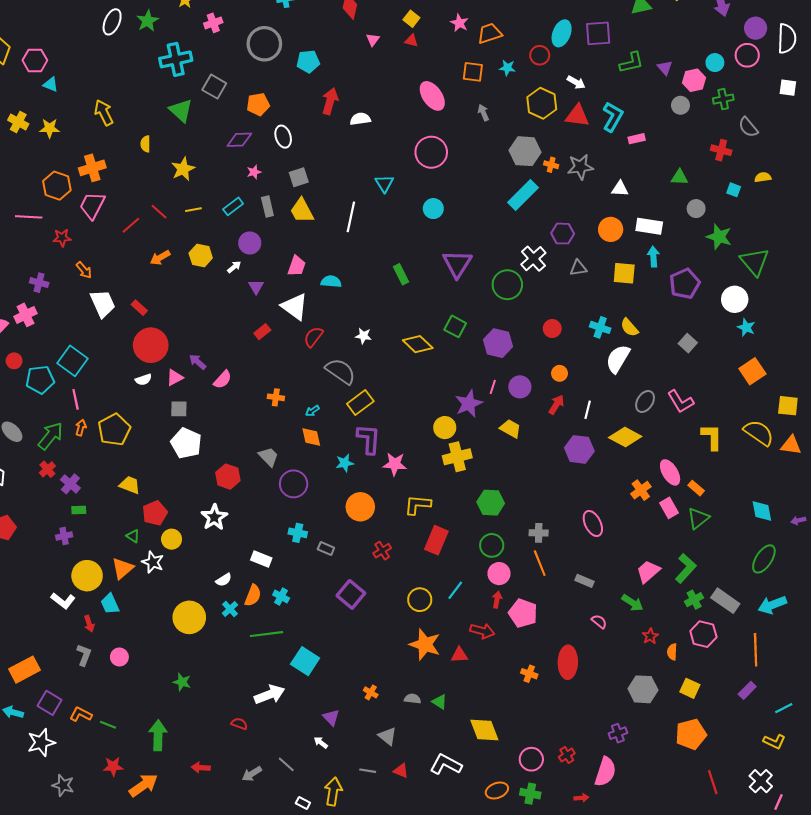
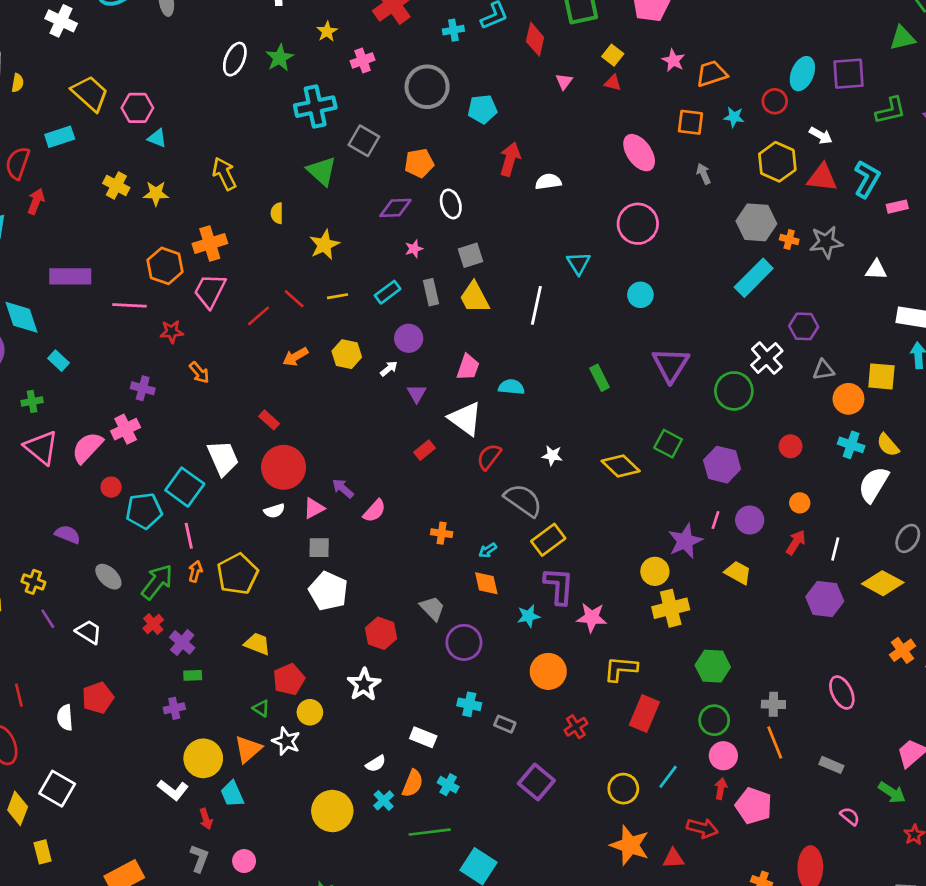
orange circle: (611, 229) -> (848, 399), moved
white trapezoid: (103, 303) -> (223, 458), moved

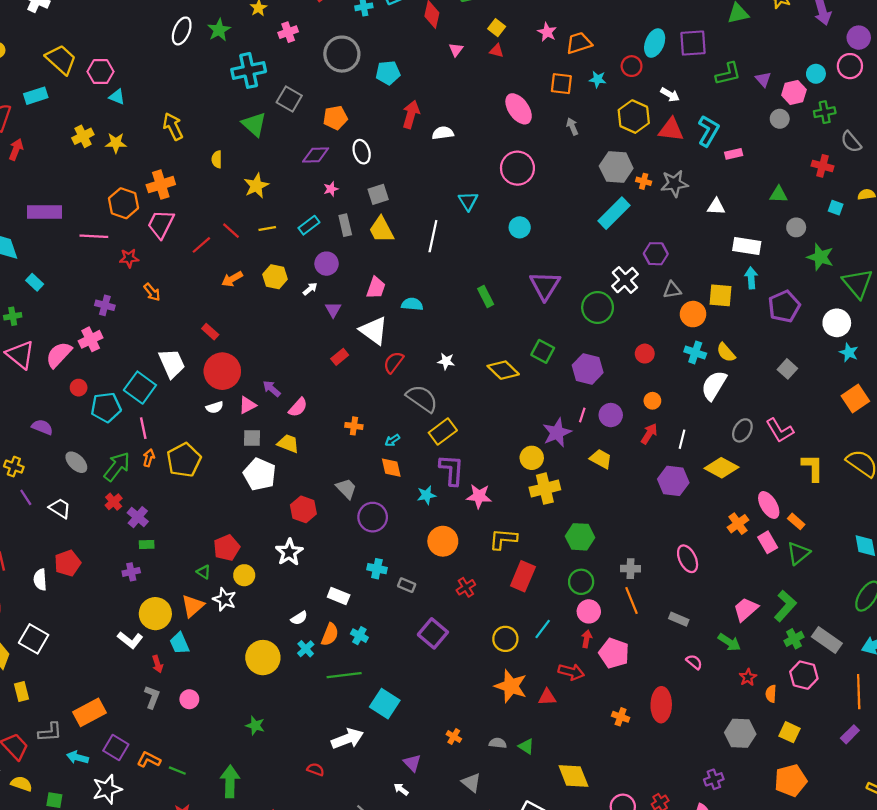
yellow cross: (116, 186) -> (83, 136), turned 35
yellow trapezoid: (257, 644) -> (288, 444), moved

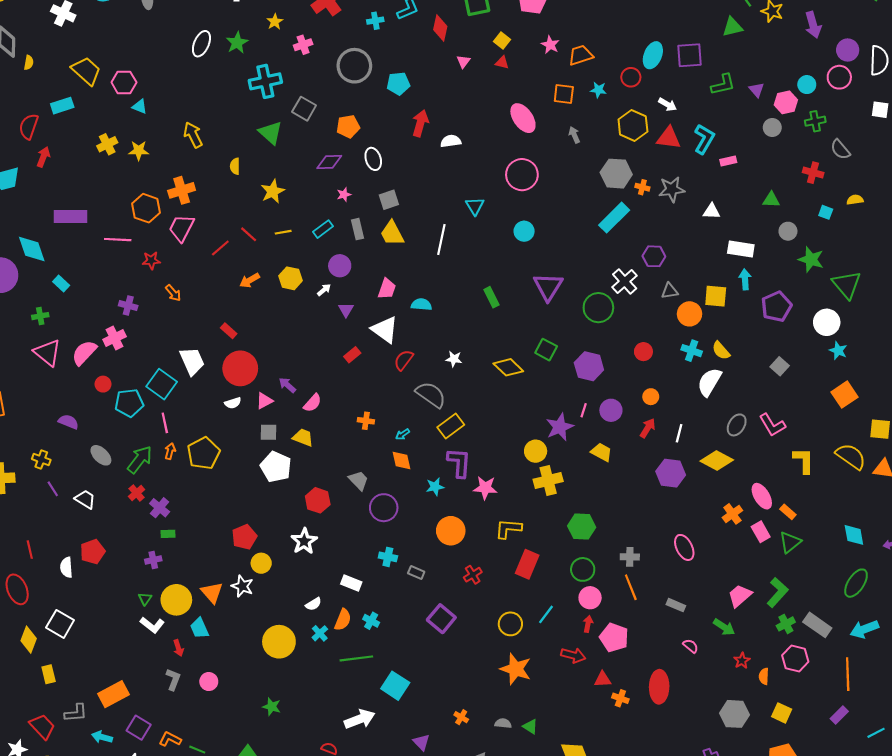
green triangle: (204, 572) -> (145, 599), moved, turned 32
orange triangle: (193, 606) -> (212, 592), turned -30
red triangle: (547, 697) -> (603, 679), moved

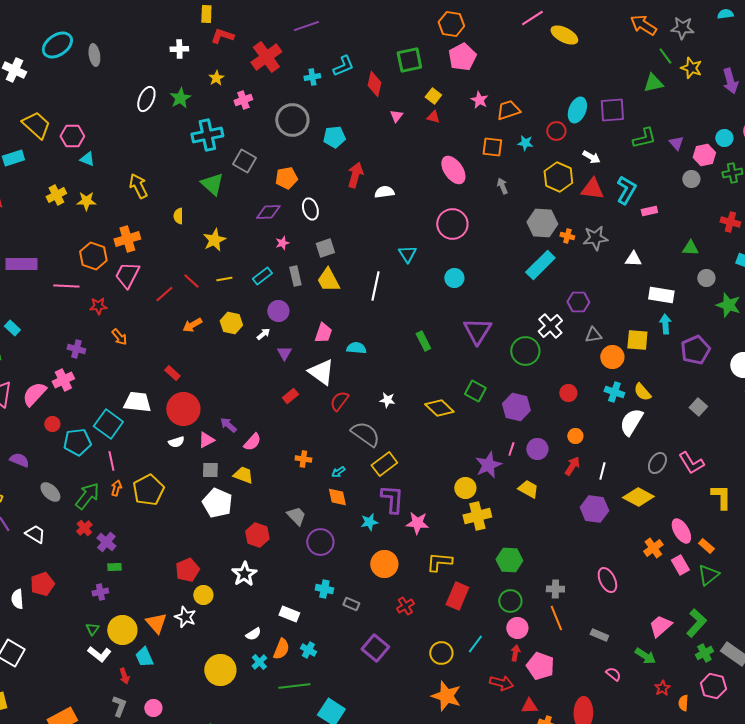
white trapezoid: (192, 361) -> (137, 402), turned -60

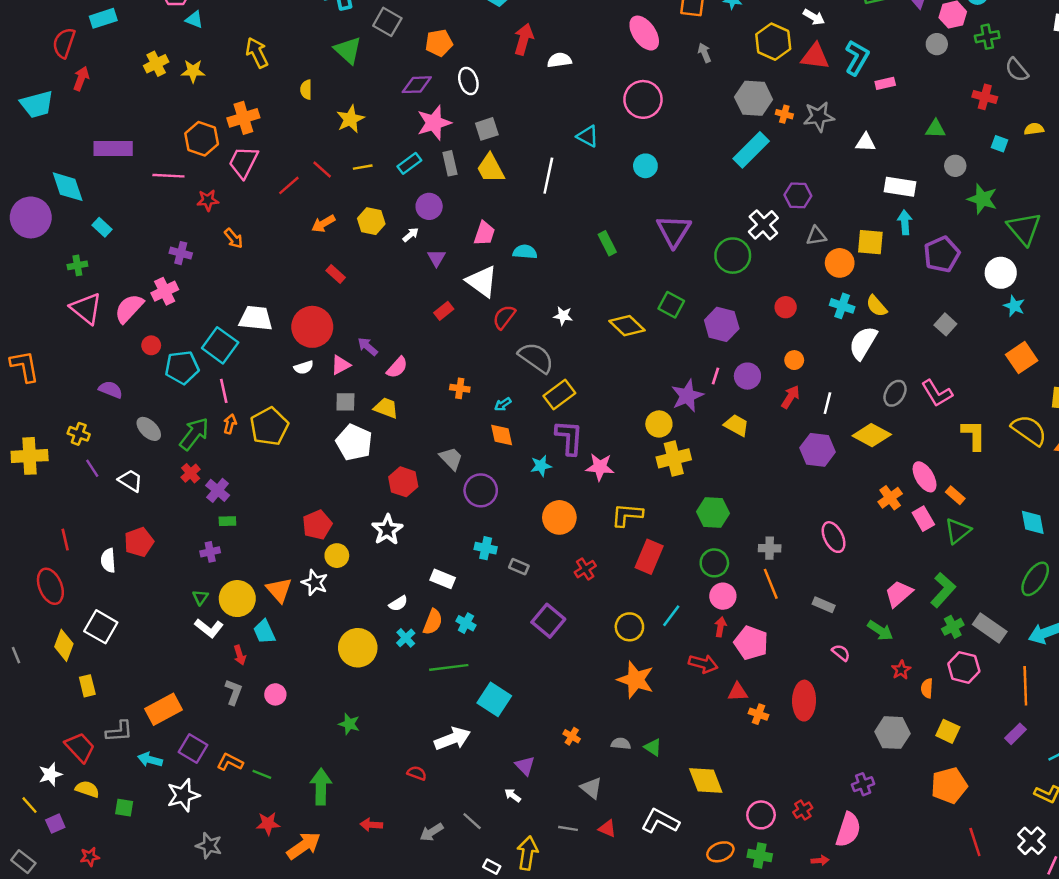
pink star: (282, 243) -> (434, 123), size x2.0
cyan triangle: (407, 254) -> (588, 136), turned -30
red rectangle: (172, 373) -> (336, 274), moved

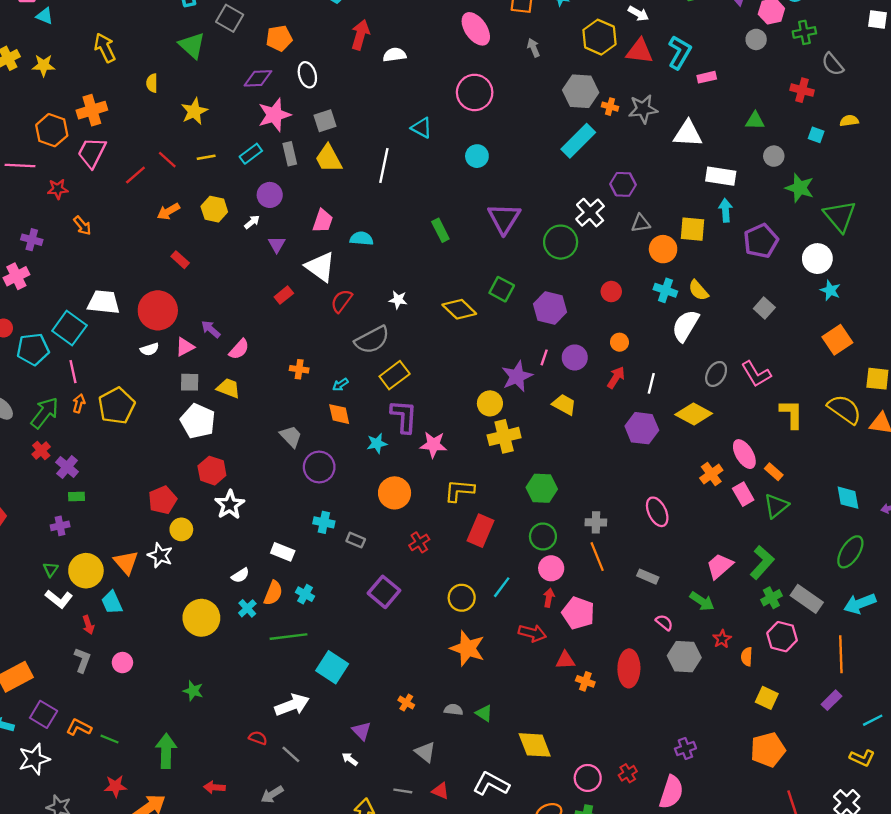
white triangle: (865, 142) -> (688, 134), size x1.5
gray semicircle: (536, 358) -> (372, 340), turned 117
red hexagon: (403, 482) -> (212, 471), moved
gray hexagon: (893, 733) -> (684, 657), moved
gray line: (472, 821) -> (291, 754), moved

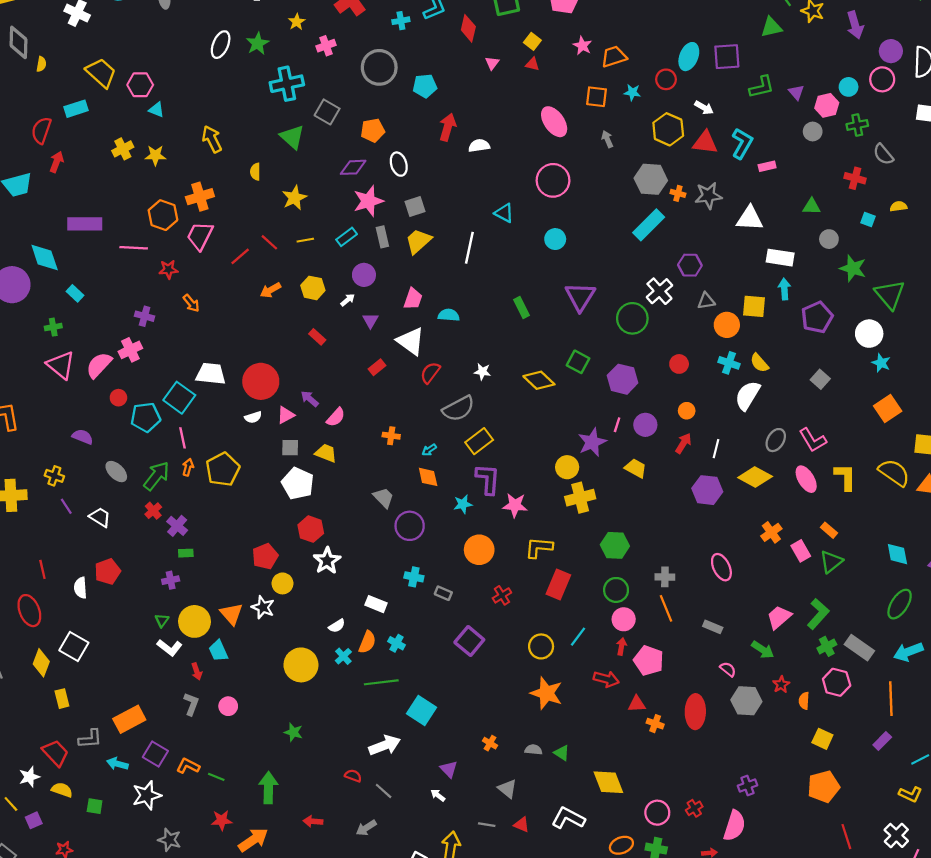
yellow trapezoid: (329, 158) -> (418, 241), turned 76
red rectangle: (180, 260) -> (317, 337), moved
pink ellipse: (744, 454) -> (806, 479), moved

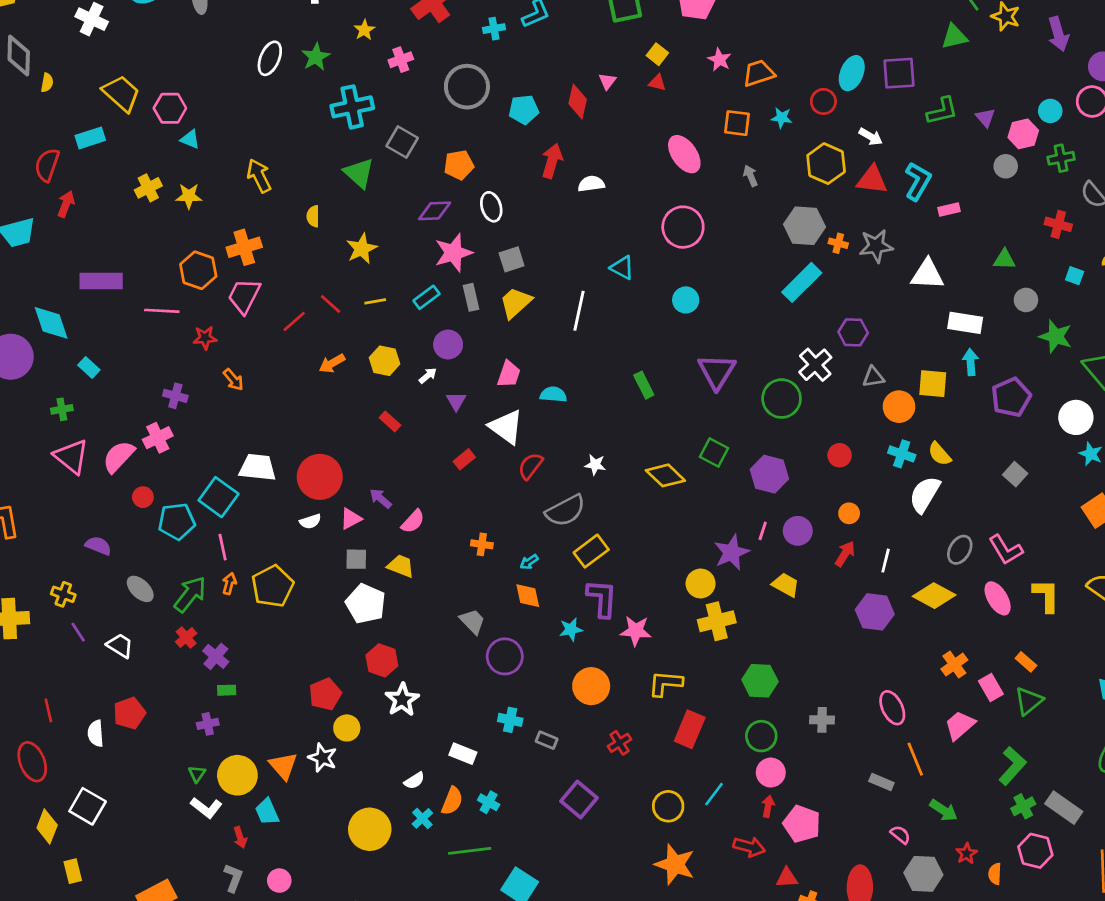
red diamond: (468, 28) -> (578, 101), moved
orange line: (666, 608) -> (915, 759), moved
pink trapezoid: (779, 617) -> (960, 725), moved

